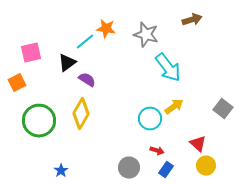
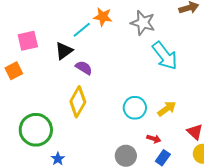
yellow arrow: (174, 107) -> (167, 109), moved
cyan circle: (150, 119) -> (135, 108), moved
green circle: (39, 121) -> (36, 130), moved

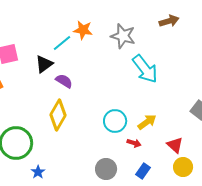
red arrow: (154, 139) -> (134, 143), moved

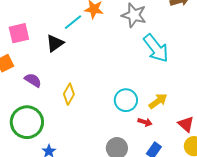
purple semicircle: (64, 81) -> (33, 80), moved
yellow diamond: (58, 115) -> (69, 94), size x0.7

